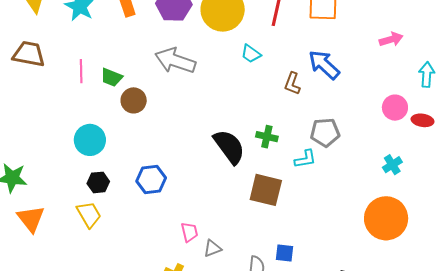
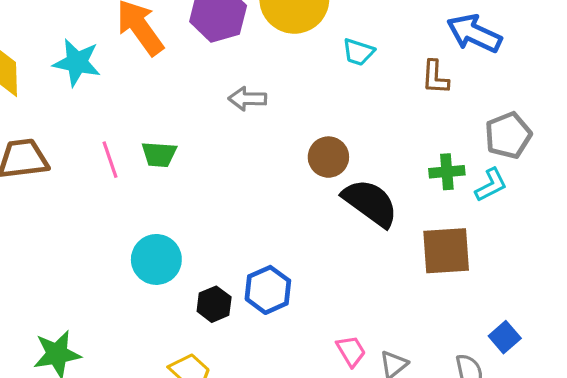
gray arrow: (175, 61) -> (247, 99), size x0.6
brown circle: (134, 100) -> (328, 157), moved
green cross: (267, 137) -> (447, 172), moved
black hexagon: (98, 182) -> (214, 304), moved
blue square: (284, 253) -> (505, 337), turned -30

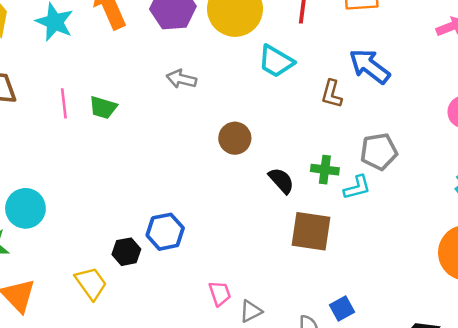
cyan trapezoid: (358, 52) -> (276, 61), size x1.4
black semicircle: (370, 203) -> (281, 181), moved, size x0.6
cyan circle: (156, 259) -> (25, 208), moved
black hexagon: (214, 304) -> (126, 252), moved

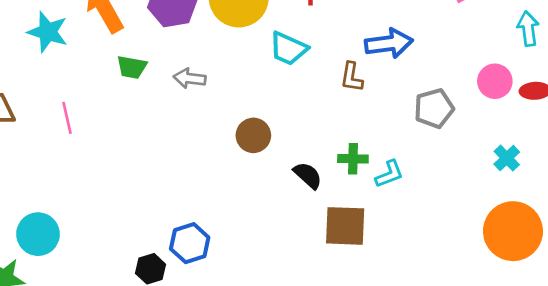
blue arrow: (370, 66) -> (389, 43), turned 141
green trapezoid: (103, 108) -> (132, 67), moved
gray pentagon: (379, 152) -> (434, 108), moved

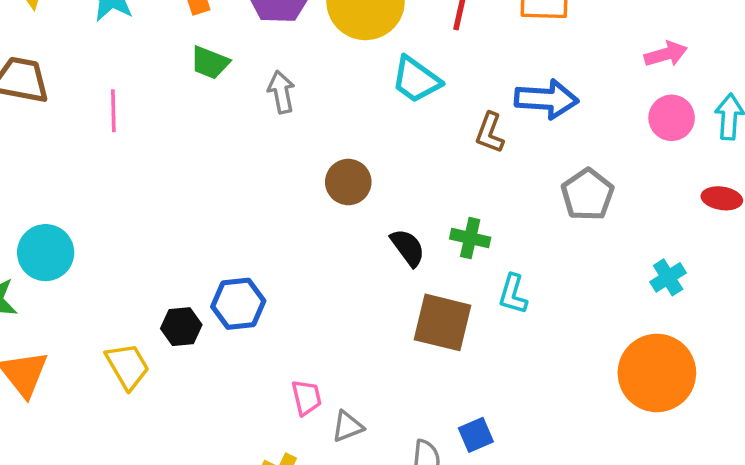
gray arrow: (190, 78) -> (281, 92), turned 60
pink circle: (495, 81) -> (672, 118), moved
gray pentagon: (434, 108) -> (588, 195), turned -30
cyan L-shape: (389, 174) -> (513, 294), moved, turned 116

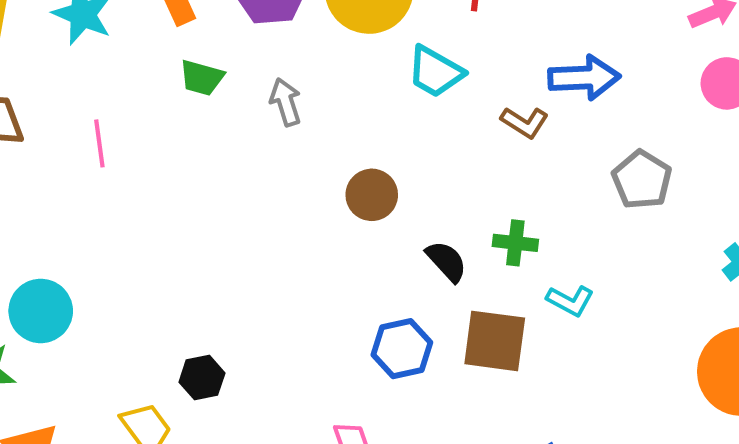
brown L-shape: (490, 133) -> (525, 122), turned -72
cyan L-shape: (513, 294) -> (570, 301), turned -72
blue hexagon: (238, 304) -> (402, 349), moved

